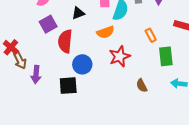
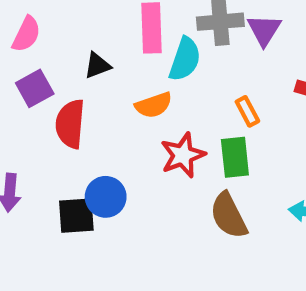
green rectangle: (166, 56) -> (235, 157), moved
blue circle: (82, 64) -> (106, 197), moved
brown semicircle: (142, 86) -> (229, 216), size x1.6

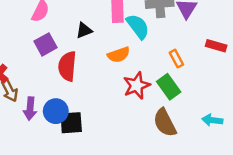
cyan semicircle: (185, 59) -> (138, 26), turned -56
green rectangle: (235, 157) -> (169, 87), turned -30
blue circle: (106, 197) -> (56, 111), moved

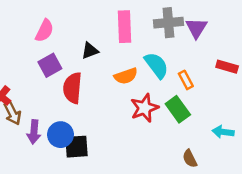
cyan semicircle: (138, 26) -> (156, 65), moved
cyan arrow: (212, 120) -> (223, 132), moved
brown semicircle: (165, 123) -> (190, 159), moved, size x0.6

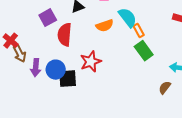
orange rectangle: (186, 80) -> (139, 31), moved
red star: (144, 108) -> (91, 62), moved
brown semicircle: (190, 159) -> (165, 88), moved, turned 64

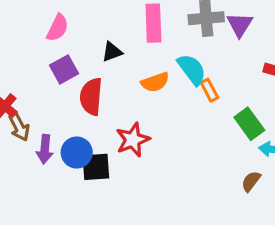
green rectangle: (144, 51) -> (249, 124), moved

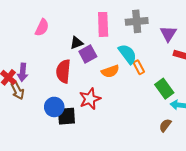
purple triangle: (240, 25) -> (168, 34), moved
purple square: (64, 69) -> (88, 54), moved
orange semicircle: (155, 82) -> (110, 71), moved
purple arrow: (45, 149) -> (23, 72), moved

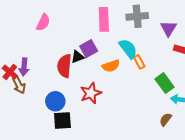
black triangle: (77, 43) -> (78, 57), moved
black square: (66, 116) -> (62, 120), moved

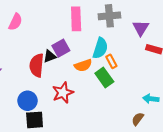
cyan semicircle: (128, 49) -> (100, 48), turned 55
green rectangle: (165, 83) -> (104, 77), moved

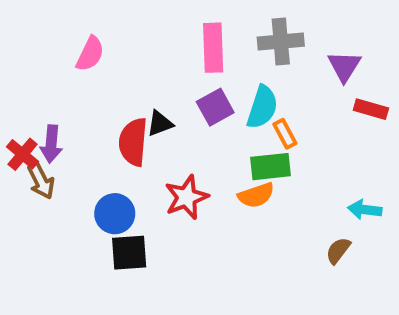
purple square: (61, 48) -> (215, 107), moved
orange semicircle: (83, 65) -> (256, 195), moved
green rectangle: (104, 77) -> (270, 167), turned -60

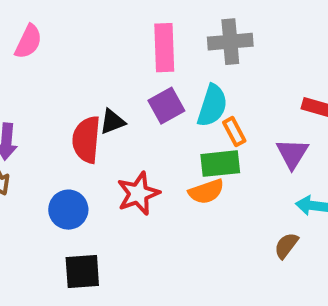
pink semicircle: (90, 54) -> (28, 42), moved
purple triangle: (344, 66) -> (292, 154), moved
black square: (129, 253) -> (82, 272), moved

